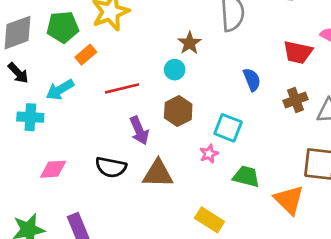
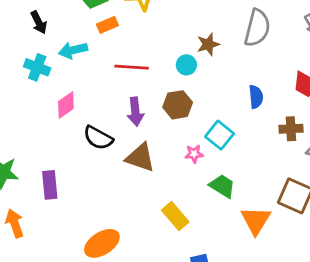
pink diamond: (53, 169) -> (66, 105), moved, turned -48

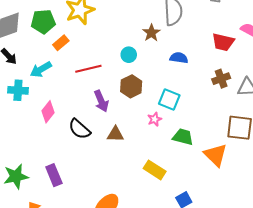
brown star: (208, 44) -> (151, 33), moved
blue semicircle: (256, 97) -> (179, 58), moved, turned -60
black semicircle: (98, 138) -> (79, 129), turned 30
brown triangle: (140, 158) -> (115, 134), size x0.7

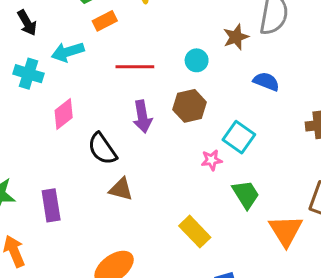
brown triangle: (115, 134) -> (121, 189), moved
green trapezoid: (183, 137) -> (246, 194), turned 30

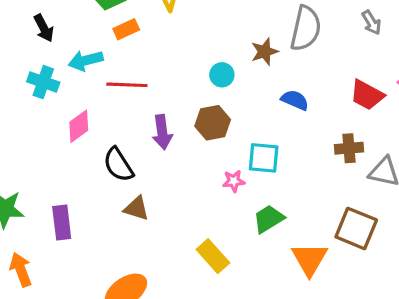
red line: (135, 67) -> (127, 85), moved
cyan square: (239, 137) -> (264, 158), turned -32
green trapezoid: (246, 194) -> (269, 219), turned -92

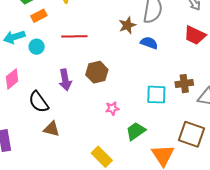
cyan circle: (222, 75) -> (37, 47), moved
red line: (127, 85) -> (74, 36), moved
red trapezoid: (367, 95) -> (195, 35), moved
blue semicircle: (295, 100) -> (149, 43), moved
cyan square: (264, 158) -> (156, 95), moved

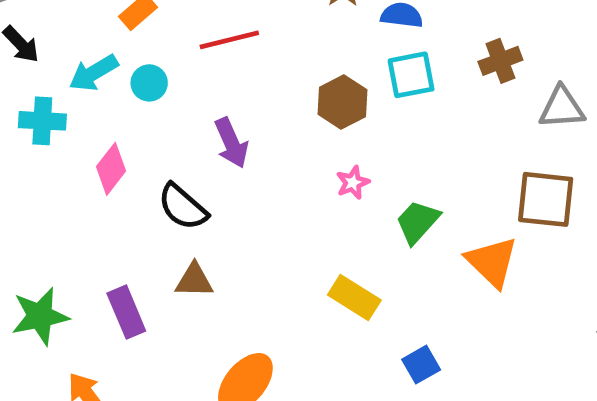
brown hexagon: (97, 72) -> (342, 102), moved
brown cross: (184, 84) -> (500, 61), moved
cyan square: (156, 95) -> (411, 75), moved
brown triangle: (52, 129) -> (194, 280), moved

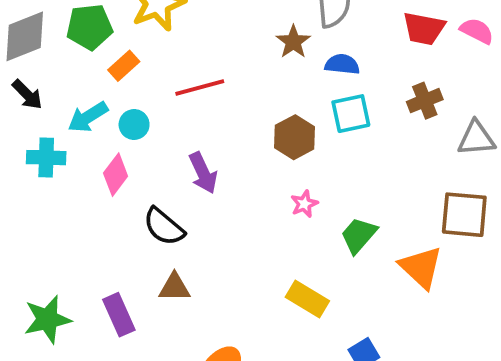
pink diamond: (111, 169) -> (116, 175), moved

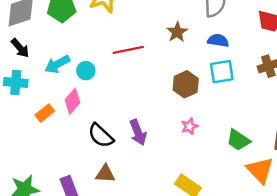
brown star: (293, 42) -> (177, 32), moved
orange rectangle: (124, 66) -> (45, 113), moved
cyan cross: (46, 158) -> (16, 83), moved
purple arrow: (203, 173) -> (138, 132), moved
green trapezoid: (359, 235) -> (238, 140), moved, turned -100

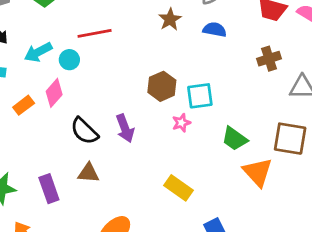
red line: (128, 50) -> (95, 33), moved
cyan square: (222, 72) -> (200, 96), moved
brown hexagon: (186, 84) -> (162, 86), moved

